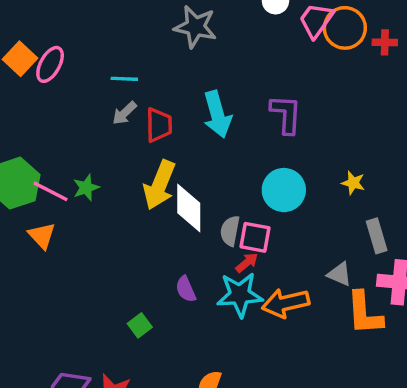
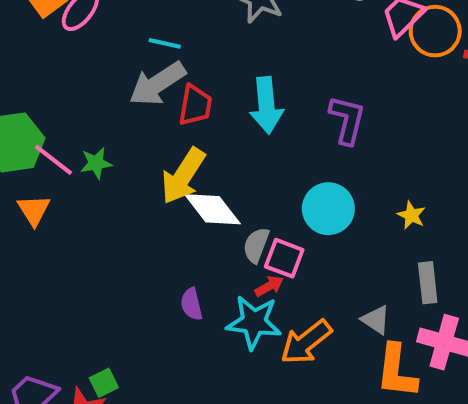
gray arrow: (124, 113) -> (157, 84), size x1.8
white diamond: (189, 208) -> (213, 209), turned -48
orange arrow: (286, 303) -> (306, 342), turned -36
green square: (140, 325) -> (104, 383), moved

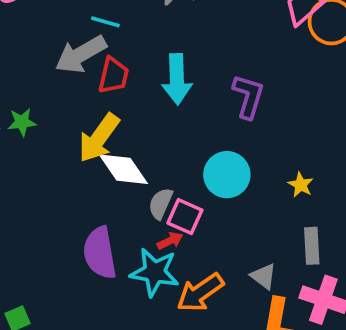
cyan line: (165, 43) -> (105, 22), moved
purple semicircle: (191, 304) -> (100, 253), size x1.8

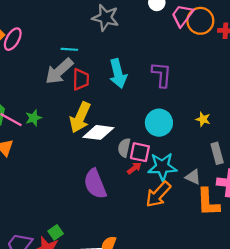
white diamond: (123, 169) -> (98, 132), turned -36
cyan star: (155, 272) -> (162, 167), moved

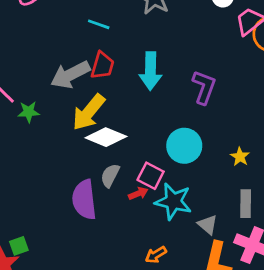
gray arrow: (59, 71) -> (70, 75), moved
green star: (34, 118) -> (29, 112), moved
gray semicircle: (124, 148) -> (110, 175), moved
orange arrow: (158, 194) -> (156, 255), moved, size x0.6

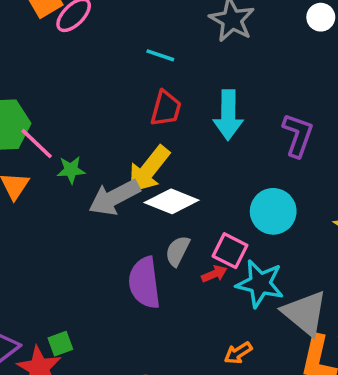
gray arrow: (70, 75) -> (114, 197), moved
gray triangle: (208, 225) -> (305, 313), size x1.8

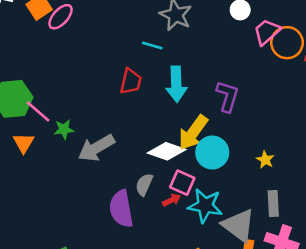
cyan line: (160, 55) -> (152, 45), moved
yellow arrow: (149, 169) -> (193, 133), moved
white diamond: (172, 201) -> (167, 151), moved

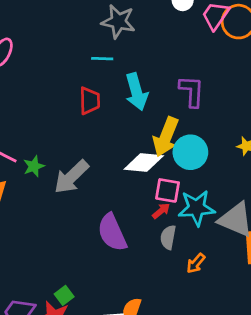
gray semicircle: (144, 185) -> (168, 237), moved

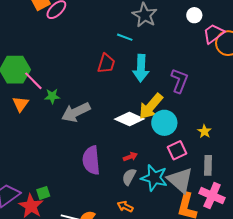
pink square: (168, 190) -> (177, 150), moved, turned 36
cyan star: (197, 208) -> (154, 178), moved
orange arrow: (196, 263) -> (125, 206), moved, turned 56

